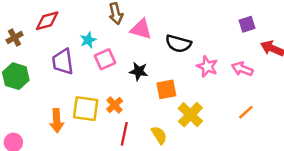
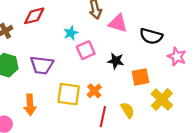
purple trapezoid: (63, 62) -> (42, 65), moved, turned -75
orange arrow: (57, 121) -> (30, 105), moved
yellow semicircle: (159, 135) -> (128, 110), moved

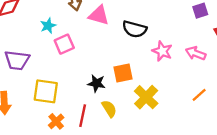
black star: (116, 61) -> (96, 83), moved
orange cross: (94, 91) -> (56, 121), moved

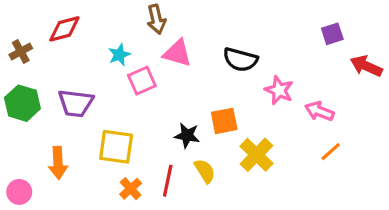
pink triangle: (99, 15) -> (177, 53), moved
pink arrow: (196, 53) -> (319, 111), moved

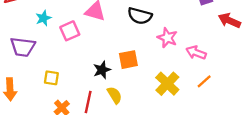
cyan star: (119, 55) -> (43, 18), moved
black star: (187, 135) -> (102, 70), turned -30
yellow square: (116, 147) -> (51, 78), size x0.6
yellow cross: (256, 155) -> (167, 84), moved

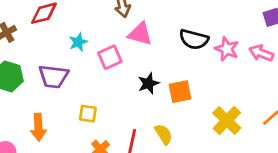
pink star: (167, 38) -> (227, 49), moved
pink arrow: (196, 53) -> (261, 53), moved
black star: (102, 70) -> (148, 83), moved

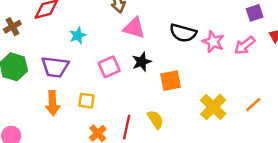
pink arrow: (261, 53) -> (245, 45), turned -60
pink square: (110, 57) -> (109, 67), moved
black star: (148, 83) -> (142, 62), moved
orange arrow: (38, 127) -> (53, 103), moved

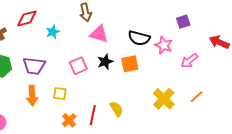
purple square: (255, 13) -> (183, 22), moved
cyan star: (78, 35) -> (53, 32), moved
pink arrow: (245, 45) -> (189, 61), moved
orange square: (171, 81) -> (130, 64), moved

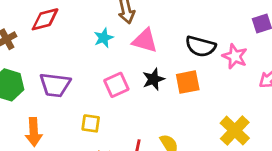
cyan star: (53, 32) -> (104, 38), moved
orange arrow: (32, 96) -> (34, 132), moved

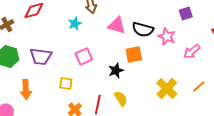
pink triangle: (145, 41) -> (117, 26), moved
black star: (153, 79) -> (116, 71), moved

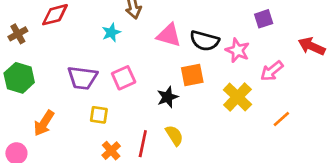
purple trapezoid: (41, 57) -> (82, 78), moved
yellow cross: (167, 89) -> (237, 97), moved
orange arrow: (26, 90) -> (44, 123), turned 36

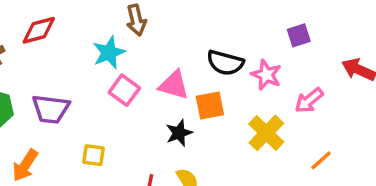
cyan star: (111, 33) -> (109, 53), size x1.4
pink triangle: (169, 35) -> (174, 85), moved
purple trapezoid: (82, 78) -> (51, 109), moved
pink square: (124, 78) -> (124, 90), moved, turned -30

